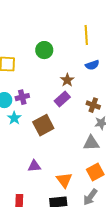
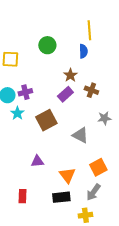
blue semicircle: (92, 65) -> (83, 51), moved, turned -72
brown cross: (93, 105) -> (91, 90), moved
gray triangle: (91, 143) -> (80, 135), moved, turned 30

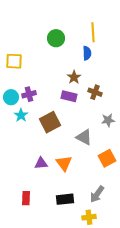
green circle: (47, 45) -> (56, 38), moved
purple rectangle: (65, 94) -> (69, 96), turned 56
orange square: (98, 167) -> (107, 158), moved
orange triangle: (67, 175) -> (64, 163), moved

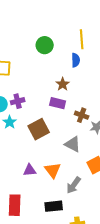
brown cross: (95, 92) -> (82, 115), moved
gray arrow: (97, 194) -> (74, 185), moved
red rectangle: (26, 198) -> (15, 205), size x1.5

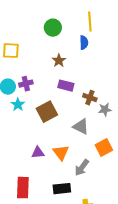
brown star: (63, 84) -> (59, 61), moved

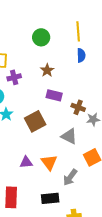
blue semicircle: (84, 43) -> (81, 55), moved
purple cross: (26, 84) -> (14, 77), moved

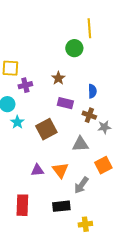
yellow line: (78, 31) -> (89, 28), moved
green circle: (41, 37) -> (74, 48), moved
blue semicircle: (81, 55) -> (92, 91), moved
gray triangle: (69, 136) -> (80, 144), turned -30

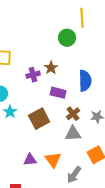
purple cross: (25, 85) -> (33, 75), moved
blue semicircle: (92, 91) -> (85, 81), size x1.5
brown cross: (89, 115) -> (73, 114), moved, turned 32

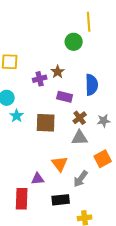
brown square: (39, 119) -> (46, 123), turned 30
purple triangle: (30, 160) -> (38, 179), moved

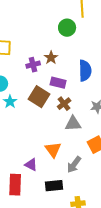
brown cross: (80, 118) -> (64, 104), moved
brown square: (46, 123) -> (39, 97), moved, turned 30
purple triangle: (38, 179) -> (31, 165), turned 32

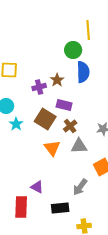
blue semicircle: (85, 71) -> (83, 72), moved
orange triangle: (53, 150) -> (52, 148), moved

